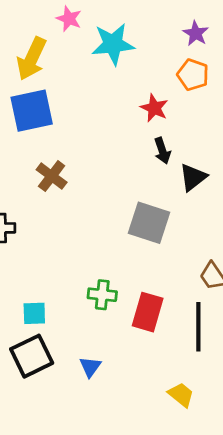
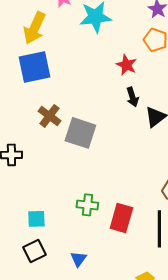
gray square: (149, 223) -> (80, 133), moved
black square: (32, 356) -> (34, 251), size x0.7

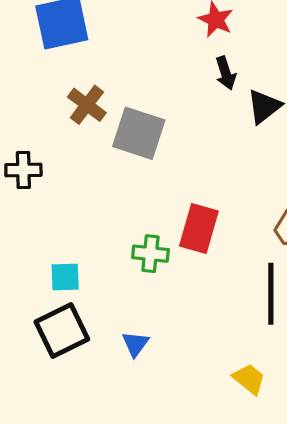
red rectangle: (121, 218) -> (199, 229), moved
black square: (34, 251) -> (62, 330), size x1.4

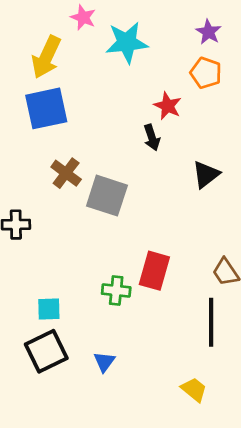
black arrow: (226, 73) -> (152, 137), moved

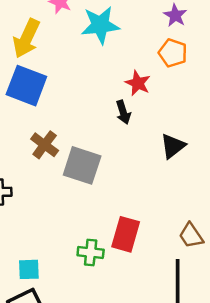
blue square: (46, 108) -> (26, 86), turned 33

